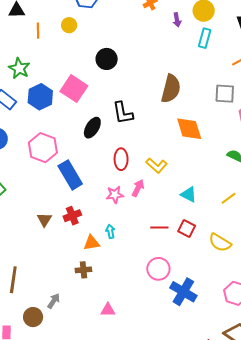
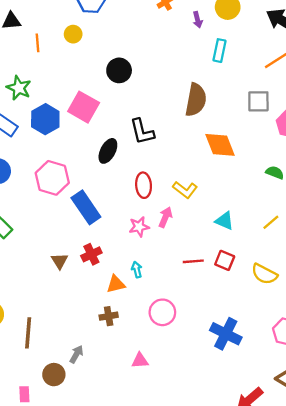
cyan rectangle: (205, 38) -> (220, 51), moved
pink circle: (158, 269) -> (162, 312), moved

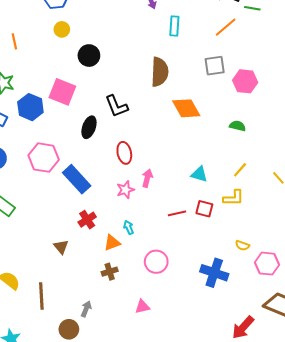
yellow circle: (73, 34) -> (62, 29), moved
yellow L-shape: (185, 190) -> (233, 198), moved, turned -30
brown triangle: (60, 261) -> (61, 247), moved
yellow semicircle: (264, 274) -> (242, 245), moved, size x0.6

